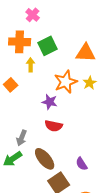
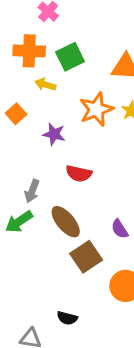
yellow arrow: (31, 65) -> (45, 85), turned -72
purple star: (50, 102) -> (54, 134), moved

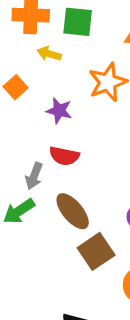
green square: (70, 57) -> (78, 22), turned 32
red semicircle: (79, 174) -> (64, 156), moved

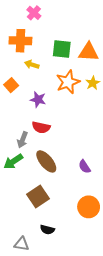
green square: (78, 22) -> (62, 49), moved
brown square: (96, 251) -> (38, 197), moved

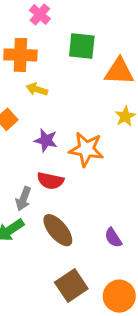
green square: (62, 49) -> (82, 46), moved
orange star: (68, 82) -> (86, 149), moved, turned 30
brown square: (38, 197) -> (71, 286), moved

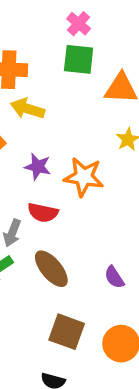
pink cross: (40, 14) -> (79, 24), moved
yellow arrow: (37, 89) -> (27, 109), size x1.4
brown square: (71, 286) -> (67, 332), turned -36

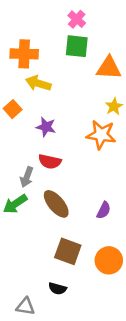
orange star: (84, 177) -> (101, 135), moved
purple semicircle: (114, 277) -> (104, 210), turned -120

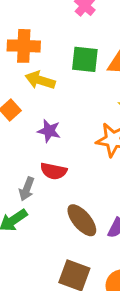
green square: (77, 46) -> (85, 59), moved
brown ellipse: (56, 204) -> (82, 220), moved

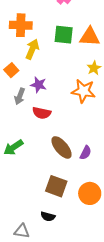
yellow arrow: (40, 80) -> (32, 49), turned 96
gray arrow: (27, 189) -> (20, 96), moved

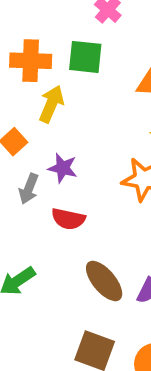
green square: (64, 35) -> (85, 57), moved

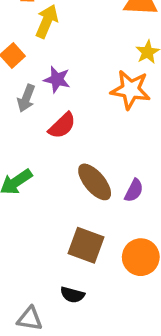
red semicircle: (68, 219) -> (62, 126), turned -56

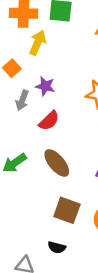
brown ellipse: (95, 182) -> (57, 163), moved

